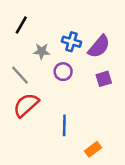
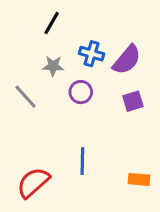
black line: (21, 25) -> (52, 23), moved
red semicircle: (26, 105) -> (33, 183), moved
orange rectangle: (93, 149) -> (139, 179), moved, turned 42

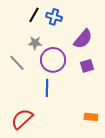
blue cross: (92, 54) -> (54, 17), moved
purple circle: (81, 92) -> (53, 60), size x1.6
blue line: (82, 161) -> (47, 88), moved

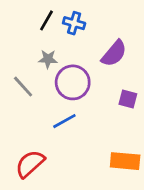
purple square: (87, 66) -> (128, 99), moved, turned 32
blue line: (47, 88) -> (64, 121), turned 60
orange rectangle: (91, 117) -> (125, 161), size x1.5

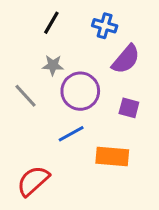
blue cross: (74, 23) -> (105, 26), moved
purple square: (128, 99) -> (129, 108), moved
orange rectangle: (125, 161) -> (112, 157), moved

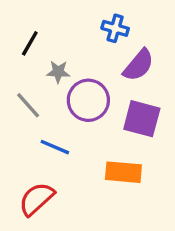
black line: (51, 23) -> (30, 43), moved
purple square: (129, 108) -> (142, 119), size x1.6
blue line: (71, 134) -> (55, 147), moved, turned 52

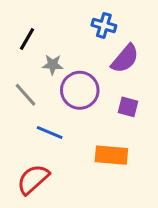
purple square: (142, 119) -> (128, 107), size x0.6

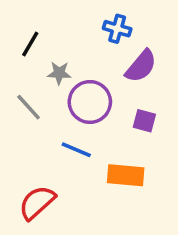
blue line: (50, 132) -> (76, 150), moved

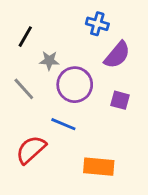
orange rectangle: (126, 175) -> (99, 167), moved
red semicircle: (37, 203) -> (31, 150), moved

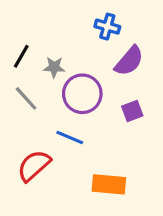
black line: (25, 37) -> (21, 56), moved
purple square: (120, 100) -> (132, 111), turned -36

